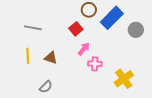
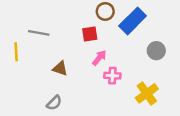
red square: (76, 29) -> (90, 34), turned 32
gray circle: (136, 30) -> (156, 51), moved
yellow line: (28, 56) -> (16, 52), moved

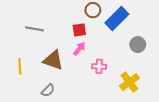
yellow line: (16, 52) -> (20, 66), moved
pink arrow: (99, 58) -> (79, 49), moved
brown triangle: (60, 68) -> (53, 60), size x1.5

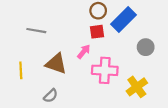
red square: (79, 30) -> (97, 32), moved
pink cross: (99, 66) -> (105, 70), size x1.6

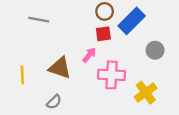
gray line: (36, 31) -> (39, 20), moved

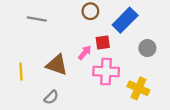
brown circle: (105, 11) -> (90, 11), moved
red square: (103, 34) -> (103, 42), moved
yellow cross: (146, 93) -> (138, 88), turned -30

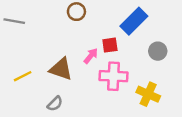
brown circle: (90, 11) -> (76, 12), moved
gray line: (37, 19) -> (14, 21), moved
yellow line: (21, 72) -> (23, 76), turned 66

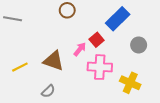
red square: (110, 45) -> (97, 40), turned -32

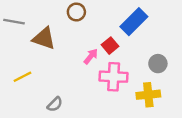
gray circle: (139, 45) -> (158, 64), moved
brown triangle: (54, 61) -> (44, 38), moved
yellow cross: (130, 83) -> (148, 95), turned -30

